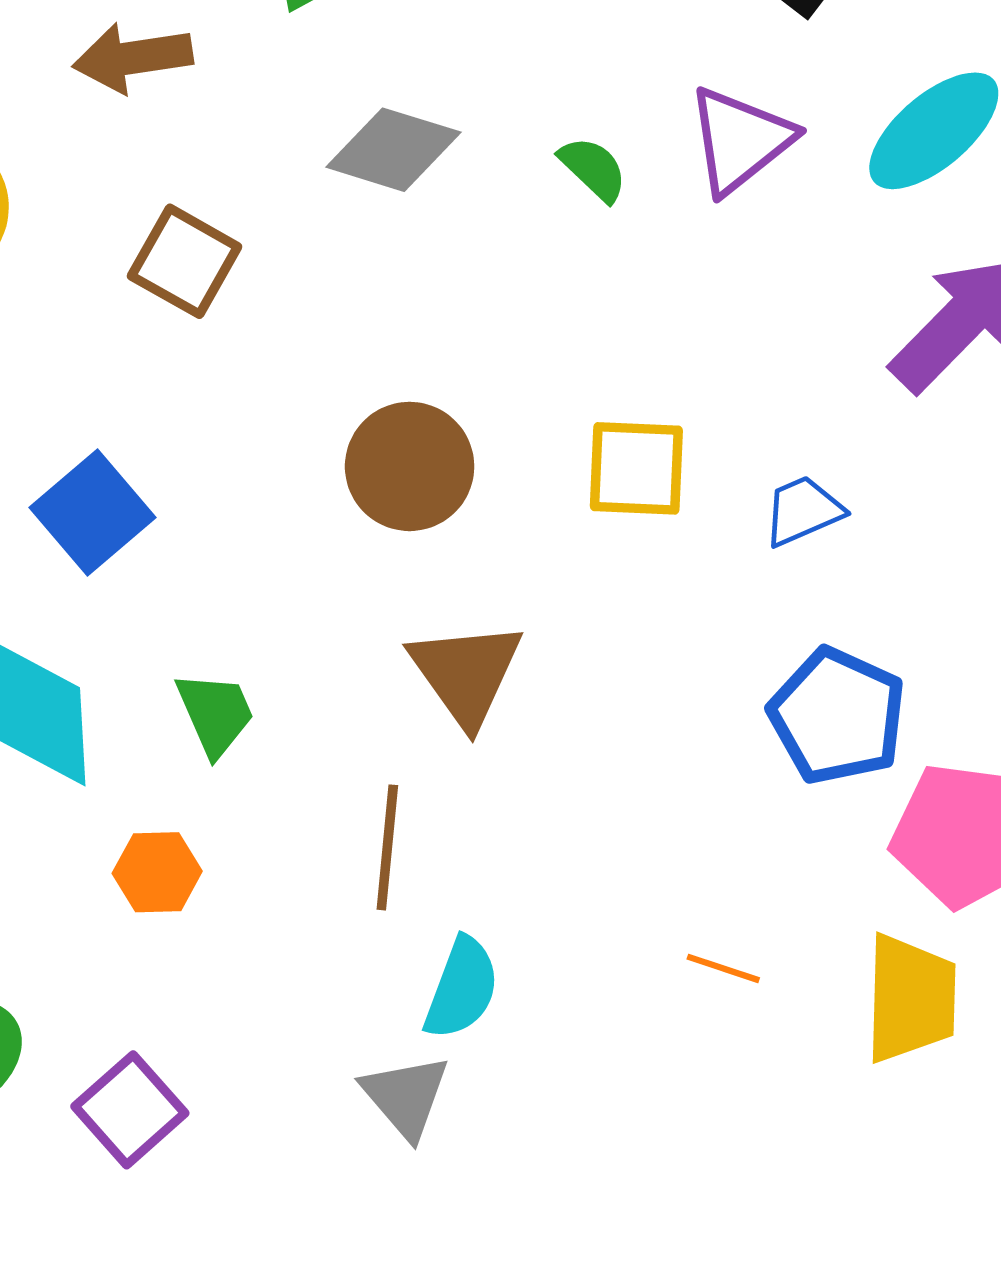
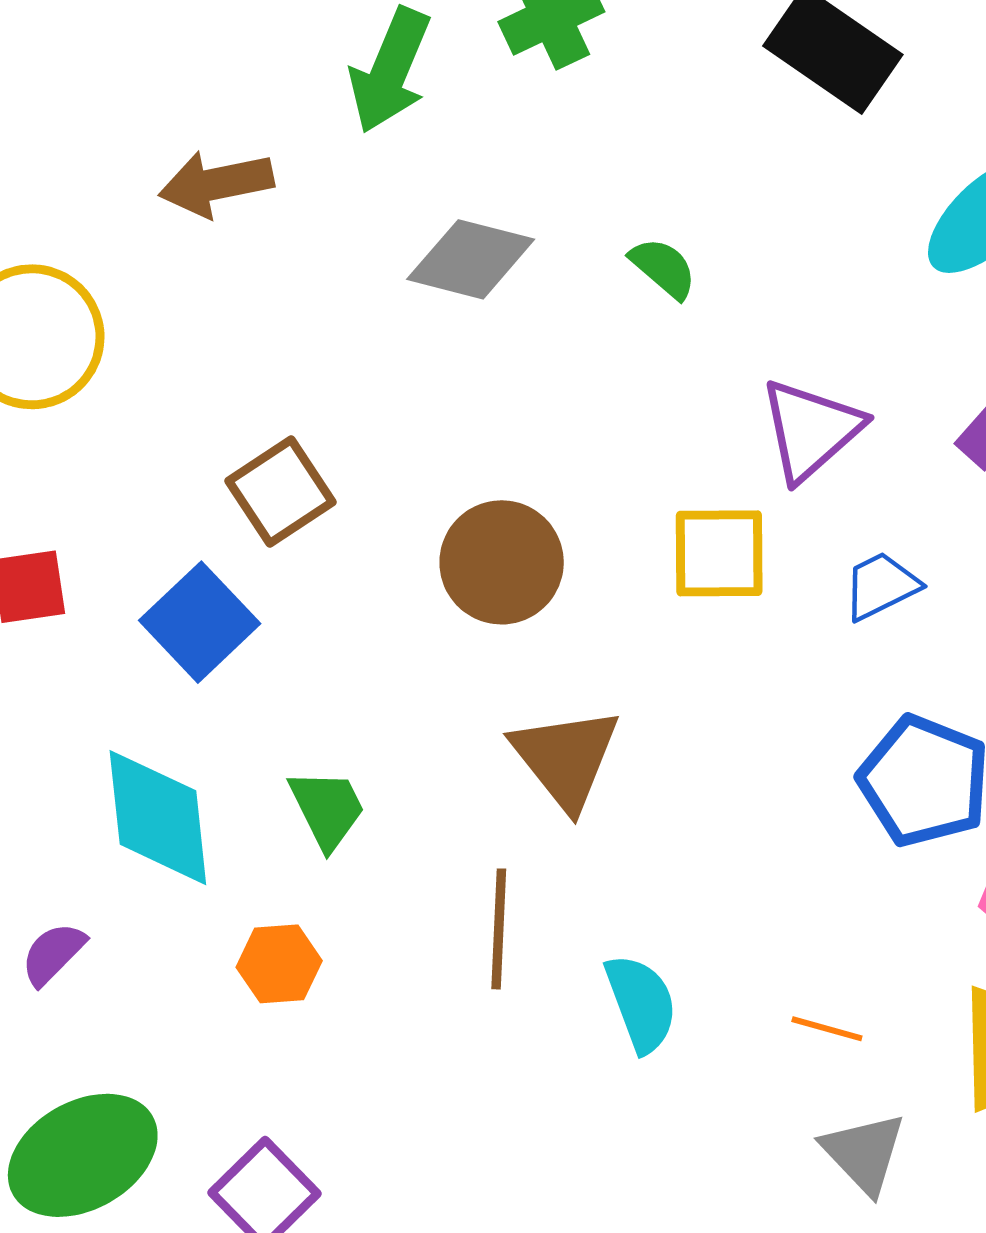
purple triangle: (740, 140) -> (811, 430), moved
brown square: (185, 261) -> (281, 491), moved, turned 30
cyan semicircle: (462, 988) -> (641, 1003), moved, turned -38
gray triangle: (406, 1096) -> (864, 1153), moved

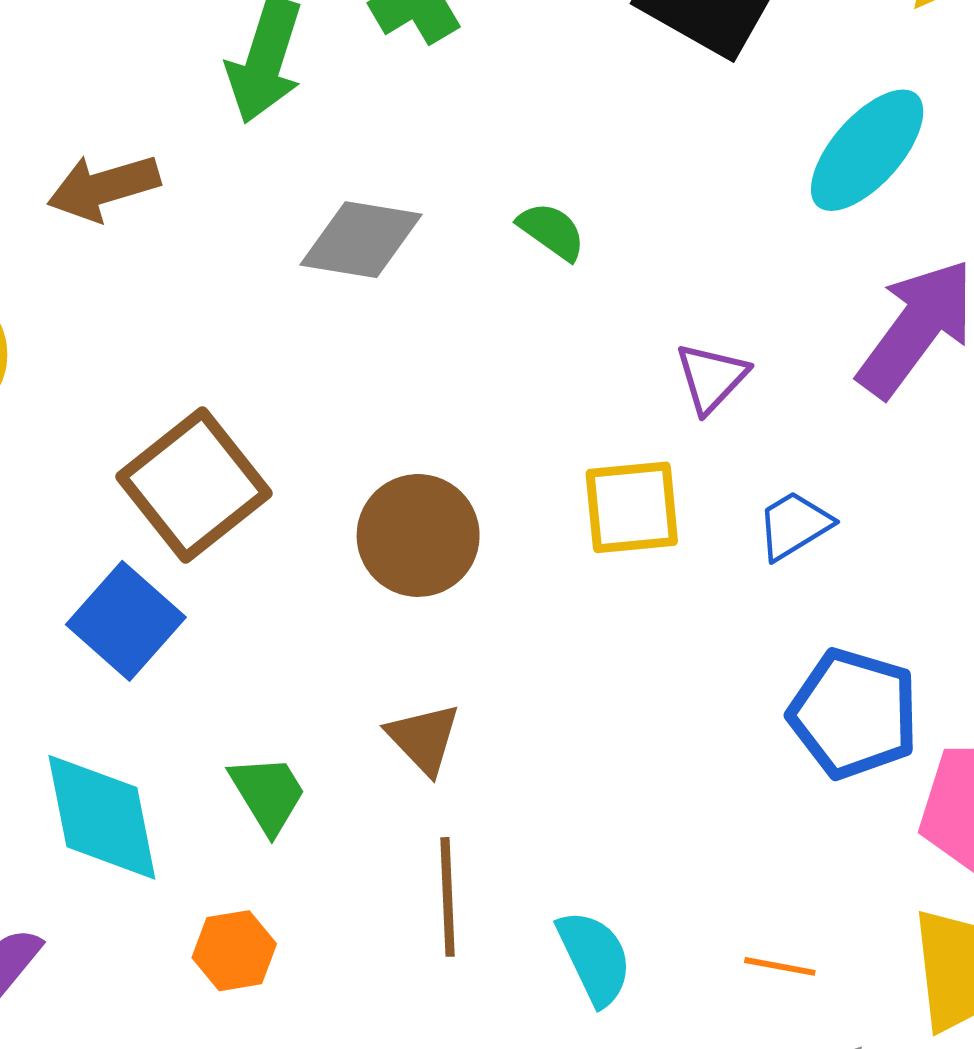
purple triangle: (811, 430) -> (711, 378), size x0.7
brown square: (281, 491) -> (194, 485), size x1.4
brown triangle: (566, 758) -> (424, 739), moved, size x0.7

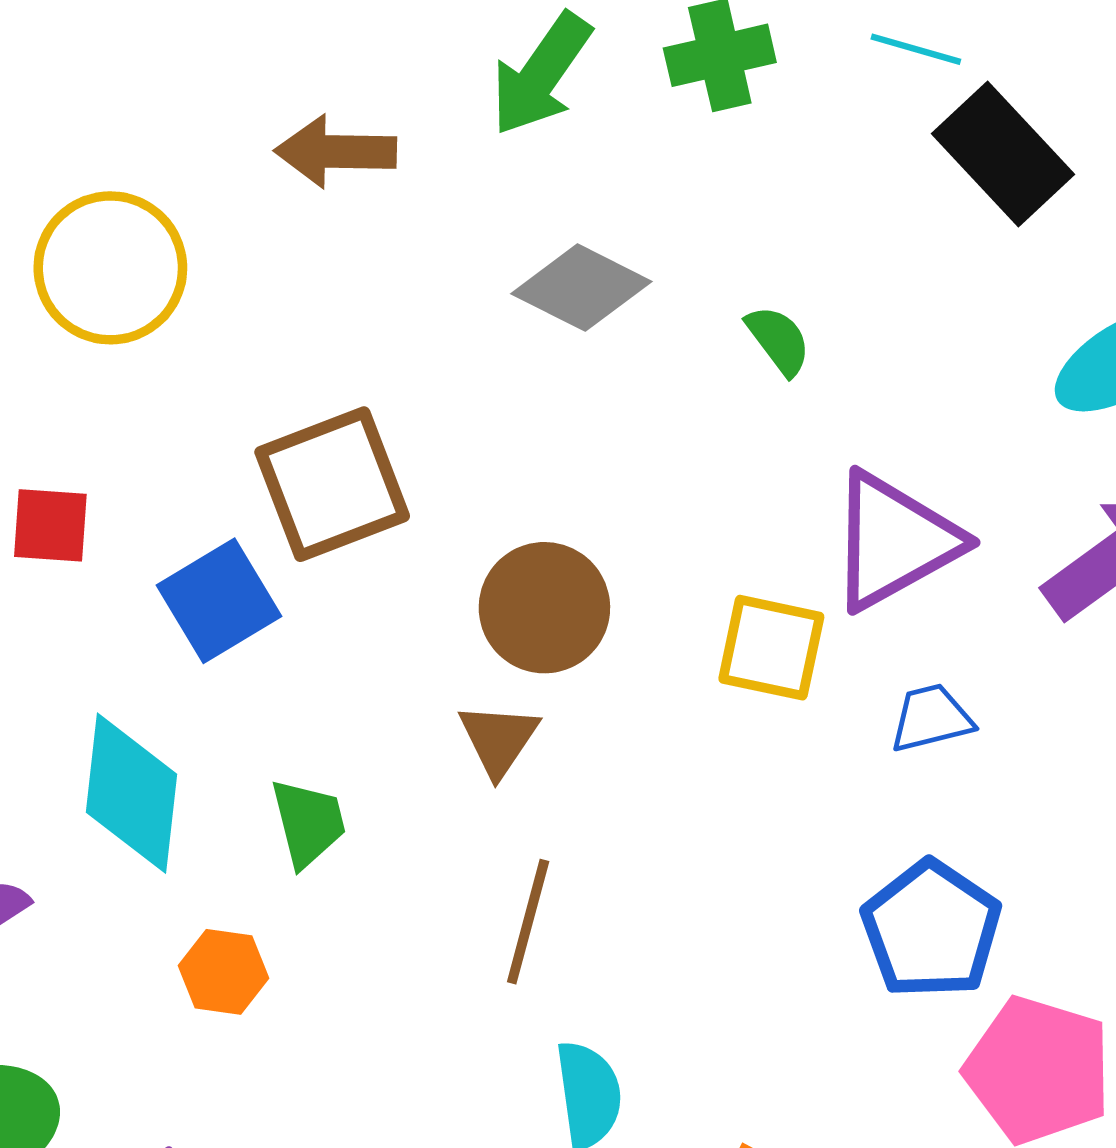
purple triangle: (711, 378) -> (894, 541), size x1.8
brown triangle: (424, 739) -> (498, 739), moved
brown line: (448, 897) -> (528, 922), moved

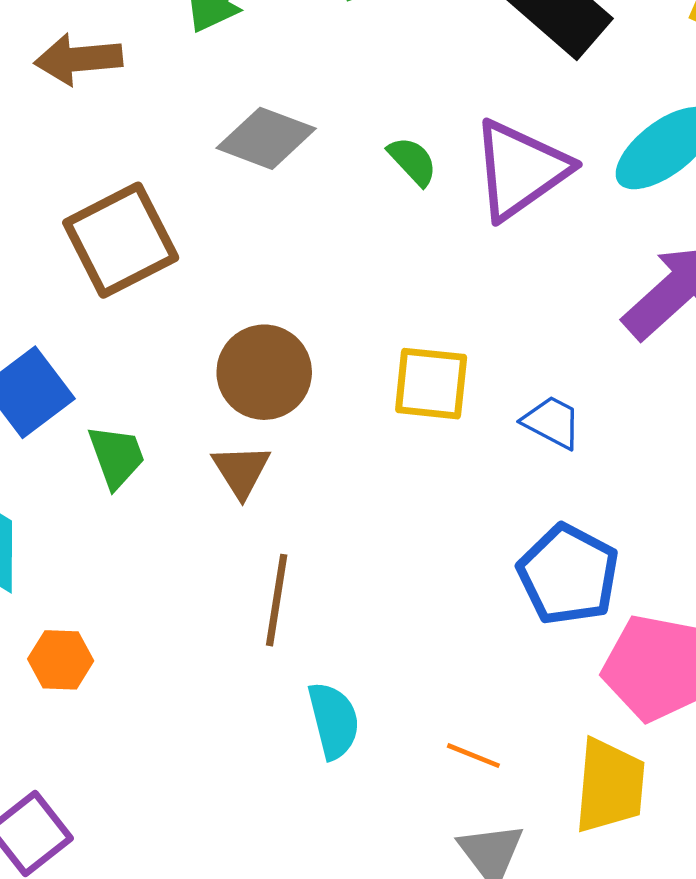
brown square: (332, 484) -> (121, 240), moved
purple triangle: (894, 541) -> (520, 170), moved
blue trapezoid: (931, 718) -> (552, 422), turned 48
green trapezoid: (308, 823) -> (116, 456), moved

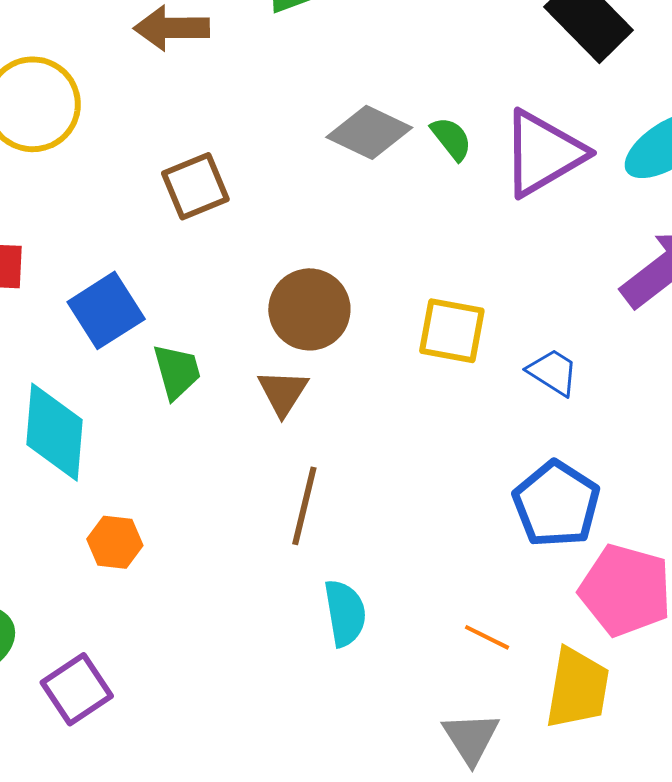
gray diamond: (266, 138) -> (369, 132), moved
brown square: (121, 240) -> (195, 186), size x0.7
orange line: (473, 756) -> (487, 637), moved

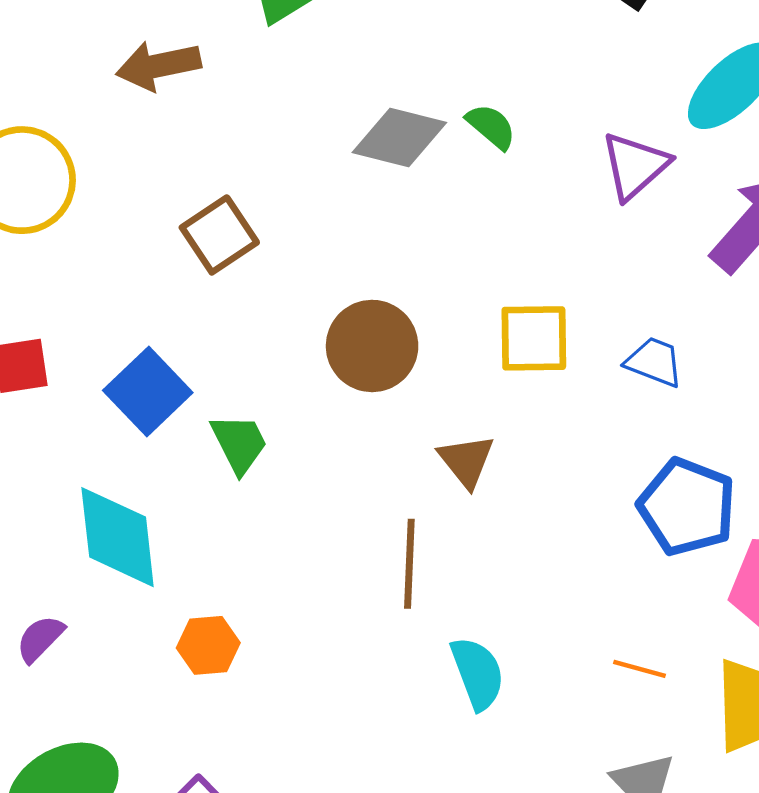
purple triangle: (543, 153) -> (635, 166), moved, size x0.7
brown triangle: (283, 392) -> (466, 461), moved

